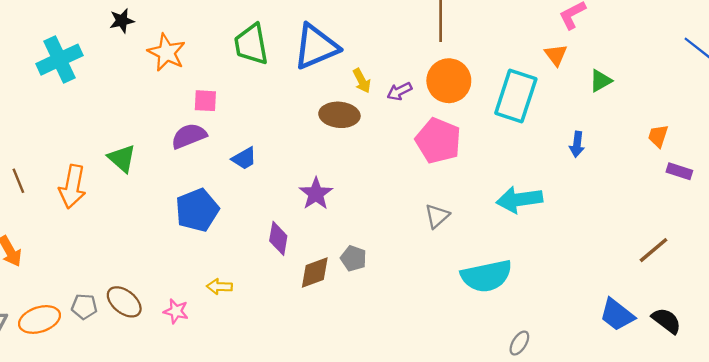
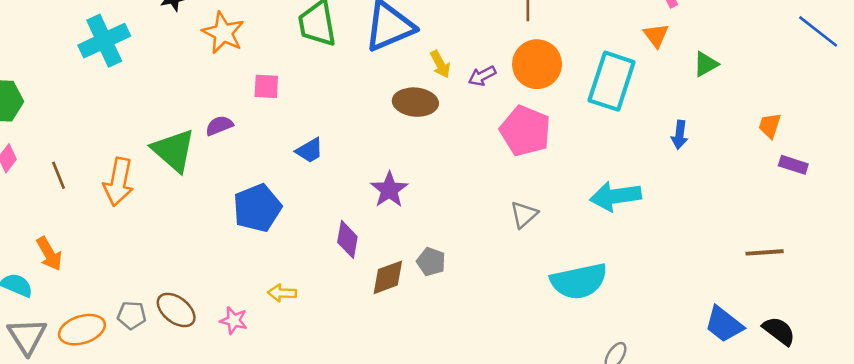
purple semicircle: (189, 136) -> (219, 126), moved, size x0.7
green triangle: (122, 158) -> (173, 150), size x1.4
brown line: (653, 250) -> (765, 252), turned 36

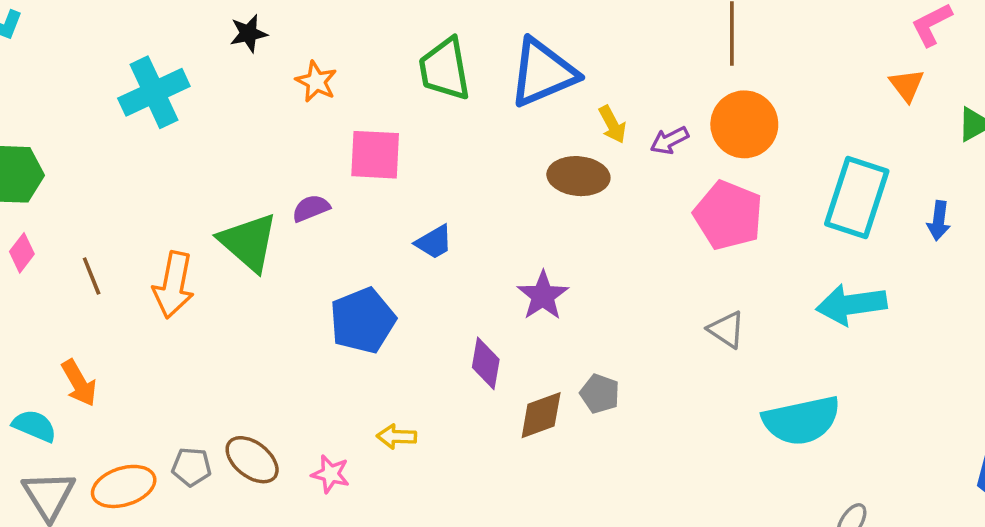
orange star: (223, 33) -> (316, 82), size x0.7
cyan rectangle: (612, 81) -> (857, 198), moved
pink square: (266, 86) -> (375, 155), size x1.5
gray triangle: (524, 215) -> (727, 329), turned -44

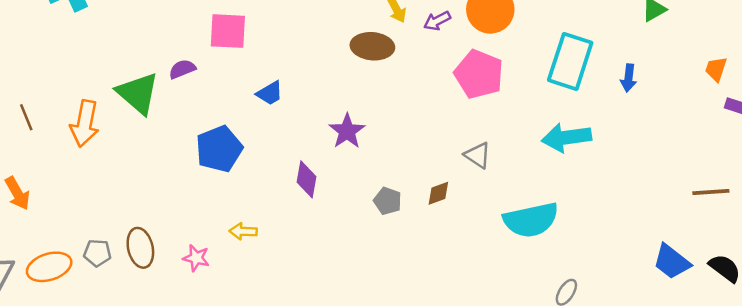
brown diamond: (541, 415) -> (438, 193), moved, size x0.7
brown ellipse: (252, 460) -> (140, 248), turned 39

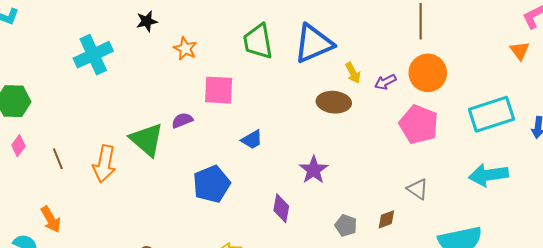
cyan rectangle: (570, 61) -> (491, 114), turned 54

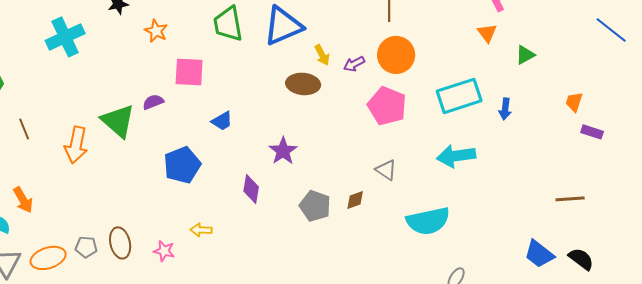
brown line: (58, 159) -> (24, 129), moved
gray pentagon: (346, 225) -> (315, 206), size x1.4

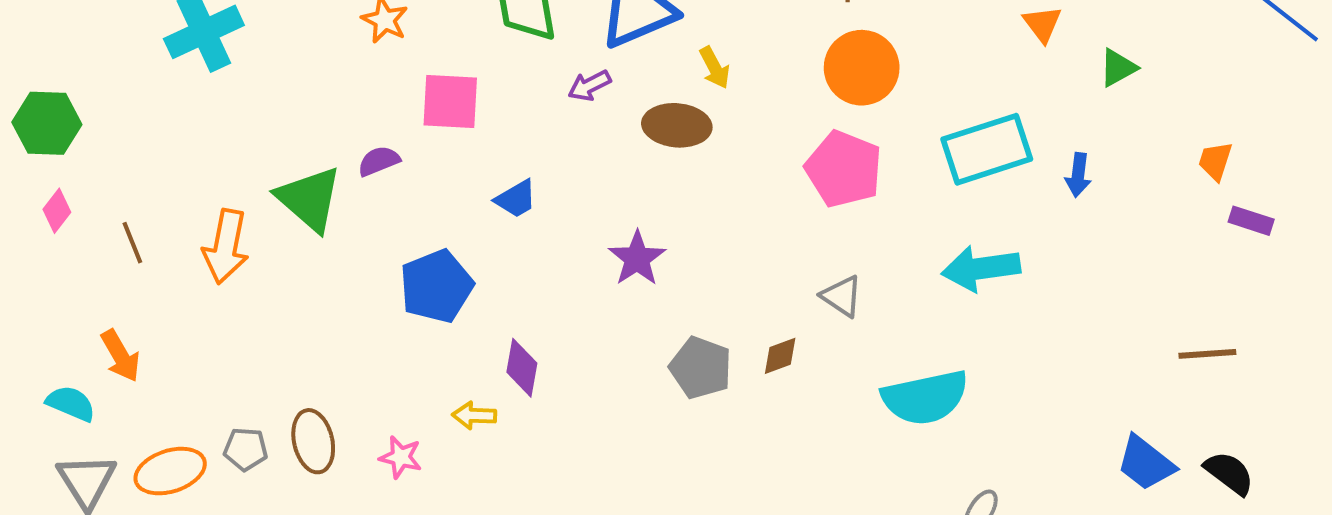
purple arrow: (354, 64) -> (589, 86), moved
brown line: (24, 129) -> (132, 243), moved
purple diamond: (251, 189) -> (522, 368), moved

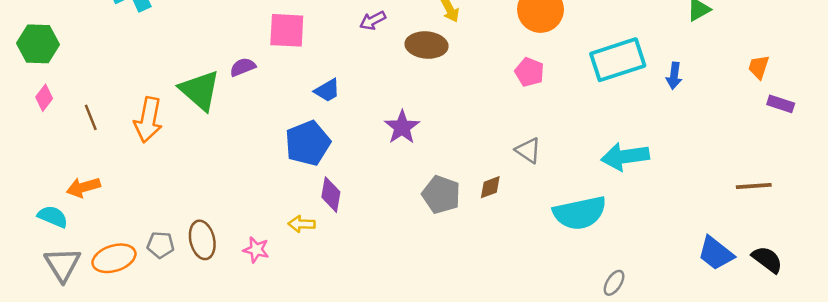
pink pentagon: (844, 169) -> (529, 72), size x0.6
cyan arrow: (981, 268) -> (625, 157), moved
blue pentagon: (436, 286) -> (308, 143), moved
orange arrow: (120, 356) -> (83, 187), turned 104

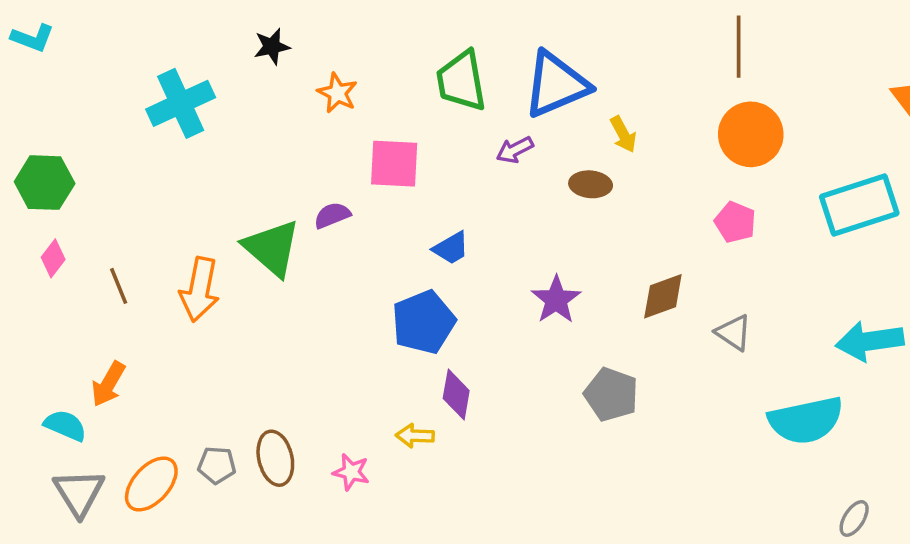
brown ellipse: (427, 45) -> (591, 184), size x0.7
orange arrow: (83, 187) -> (108, 384), turned -44
brown diamond: (490, 187) -> (663, 296), moved, size x1.4
orange ellipse: (114, 258) -> (151, 484), turned -30

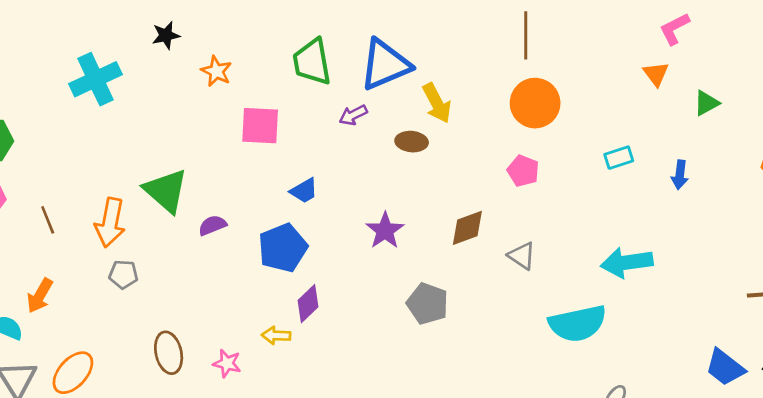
yellow arrow: (623, 134) -> (437, 103), size x1.4
cyan rectangle: (859, 205) -> (619, 158), size x0.5
purple semicircle: (332, 215) -> (212, 225), moved
purple diamond: (456, 394) -> (308, 304), turned 36
gray pentagon: (217, 465) -> (123, 274), moved

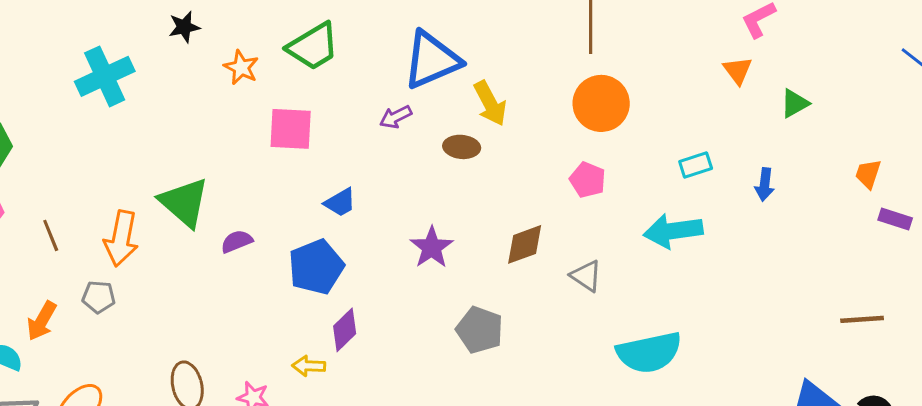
green trapezoid: (312, 62) -> (313, 46), moved, turned -111
cyan arrow: (627, 262) -> (673, 231), moved
gray pentagon: (123, 274) -> (99, 297), moved

